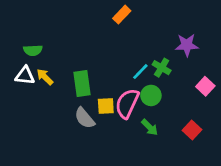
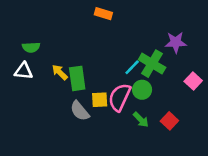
orange rectangle: (122, 15) -> (103, 14), moved, turned 63
green cross: (162, 68) -> (152, 64), size x1.5
yellow arrow: (45, 77) -> (60, 72), moved
red square: (192, 130) -> (169, 121), moved

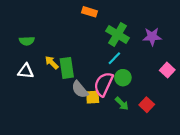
green cross: (152, 64) -> (118, 34), moved
white triangle: (24, 71) -> (26, 71), moved
yellow square: (100, 100) -> (93, 97), moved
gray semicircle: (80, 111) -> (80, 90), moved

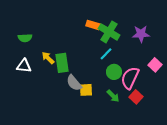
orange rectangle: (89, 12) -> (93, 25), moved
pink semicircle: (103, 84) -> (130, 78), moved

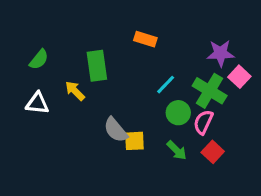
green cross: (109, 32) -> (210, 91), moved
green semicircle: (25, 38) -> (39, 59), turned -48
green rectangle: (62, 63) -> (97, 66), moved
pink square: (155, 65) -> (239, 77), moved
pink semicircle: (130, 78) -> (203, 122), size x0.7

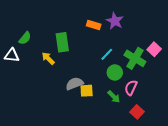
purple star: (221, 53) -> (115, 21), moved, turned 30
white triangle: (37, 103) -> (12, 55), moved
pink semicircle: (203, 122) -> (131, 88), moved
gray semicircle: (116, 130) -> (74, 84), turned 108
red square: (213, 152) -> (137, 112), moved

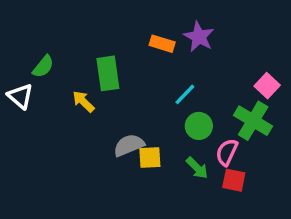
white triangle: (12, 55) -> (20, 96), turned 35
green cross: (135, 58) -> (253, 121), moved
red square: (137, 112) -> (234, 180), moved, turned -32

